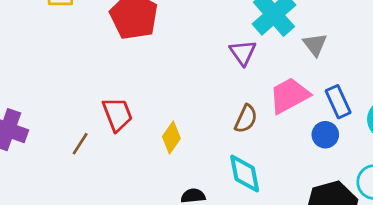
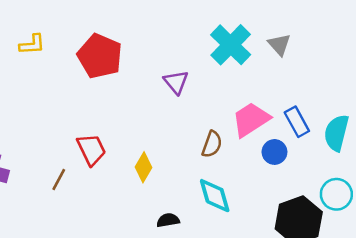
gray triangle: (315, 45) -> (279, 45), moved
purple triangle: (243, 53) -> (176, 82), moved
blue circle: (325, 135) -> (274, 152), moved

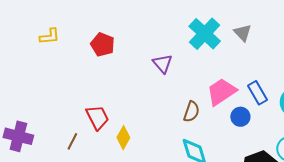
red pentagon: (100, 56) -> (103, 44), size x0.7
yellow diamond: (144, 167) -> (123, 138), moved

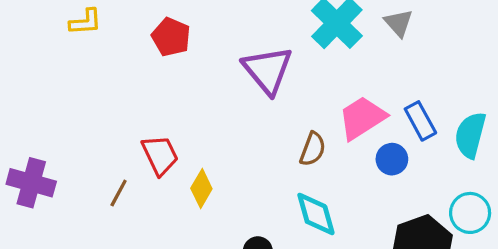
purple triangle: (163, 64) -> (268, 70), size x1.6

